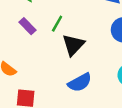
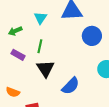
black triangle: (73, 45) -> (46, 69), moved

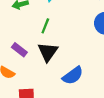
purple rectangle: (18, 55) -> (19, 50), moved

